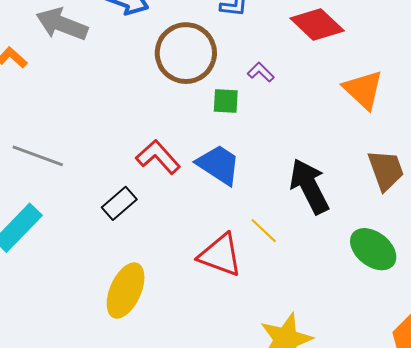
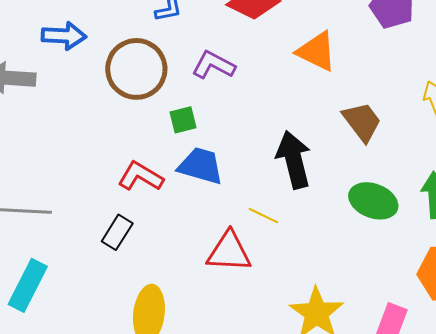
purple L-shape: (261, 72) -> (214, 65), size x1.6
green square: (226, 101) -> (183, 120), moved
black arrow: (309, 186) -> (294, 160), turned 30

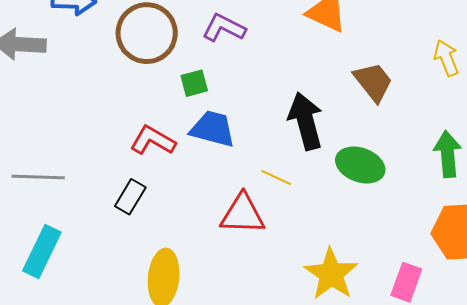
green ellipse: (373, 201) -> (360, 165), moved

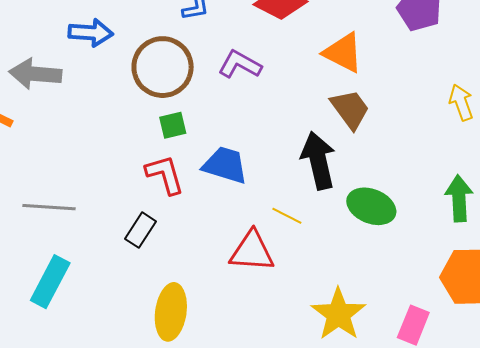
brown trapezoid: (373, 82) -> (350, 109), moved
green square: (194, 83) -> (173, 125), moved
red L-shape: (153, 141) -> (165, 175), turned 42

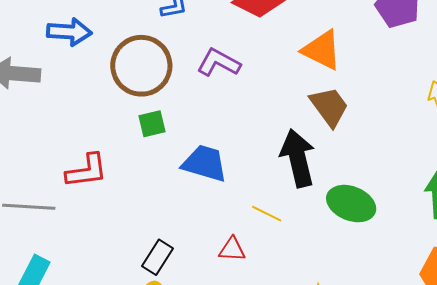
red L-shape: (165, 175) -> (87, 171), moved, turned 99
black rectangle: (140, 230) -> (157, 257), moved
red triangle: (252, 251) -> (232, 249), size x0.6

